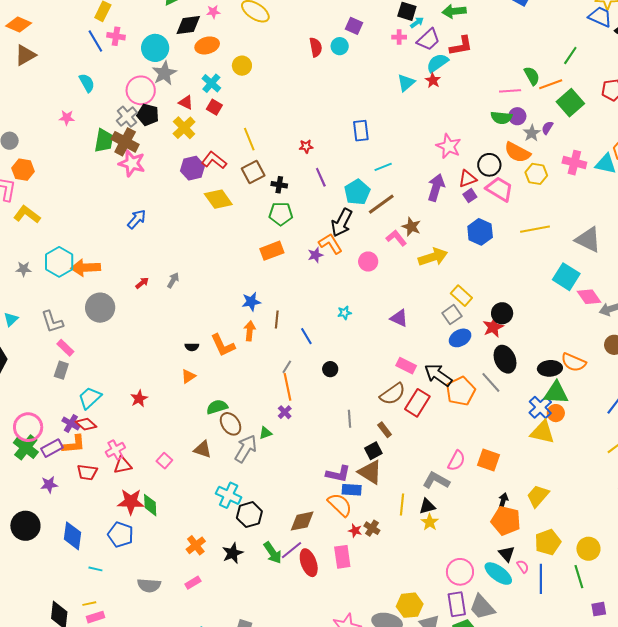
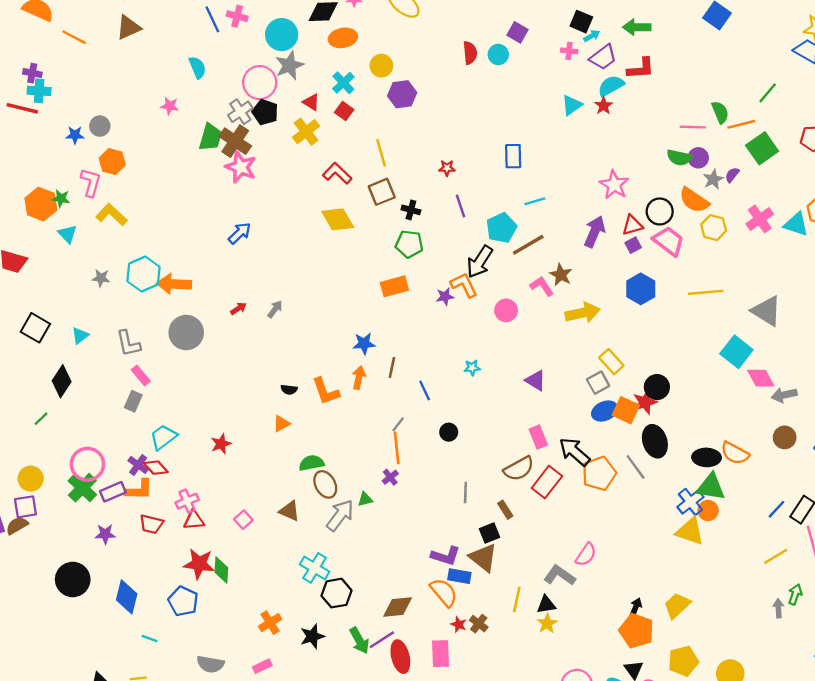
pink cross: (574, 163) -> (760, 219), turned 35
purple hexagon: (193, 168) -> (402, 94), moved
pink rectangle: (406, 366) -> (538, 437), turned 36
orange square: (489, 460) -> (626, 410), moved

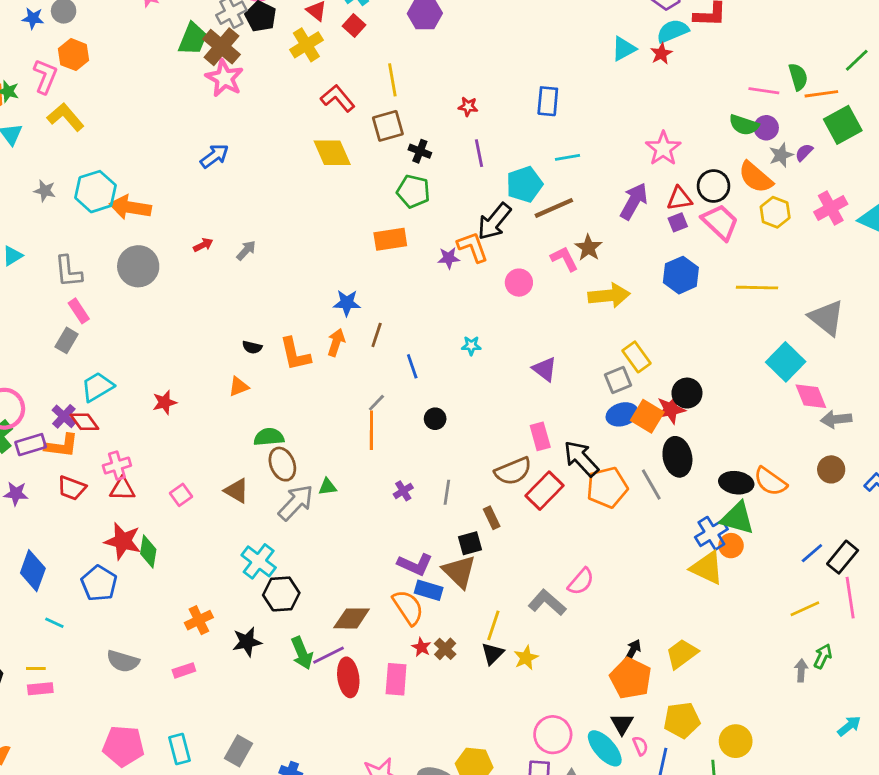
purple cross: (390, 477) -> (403, 491), moved
black triangle: (546, 605) -> (493, 653), moved, turned -42

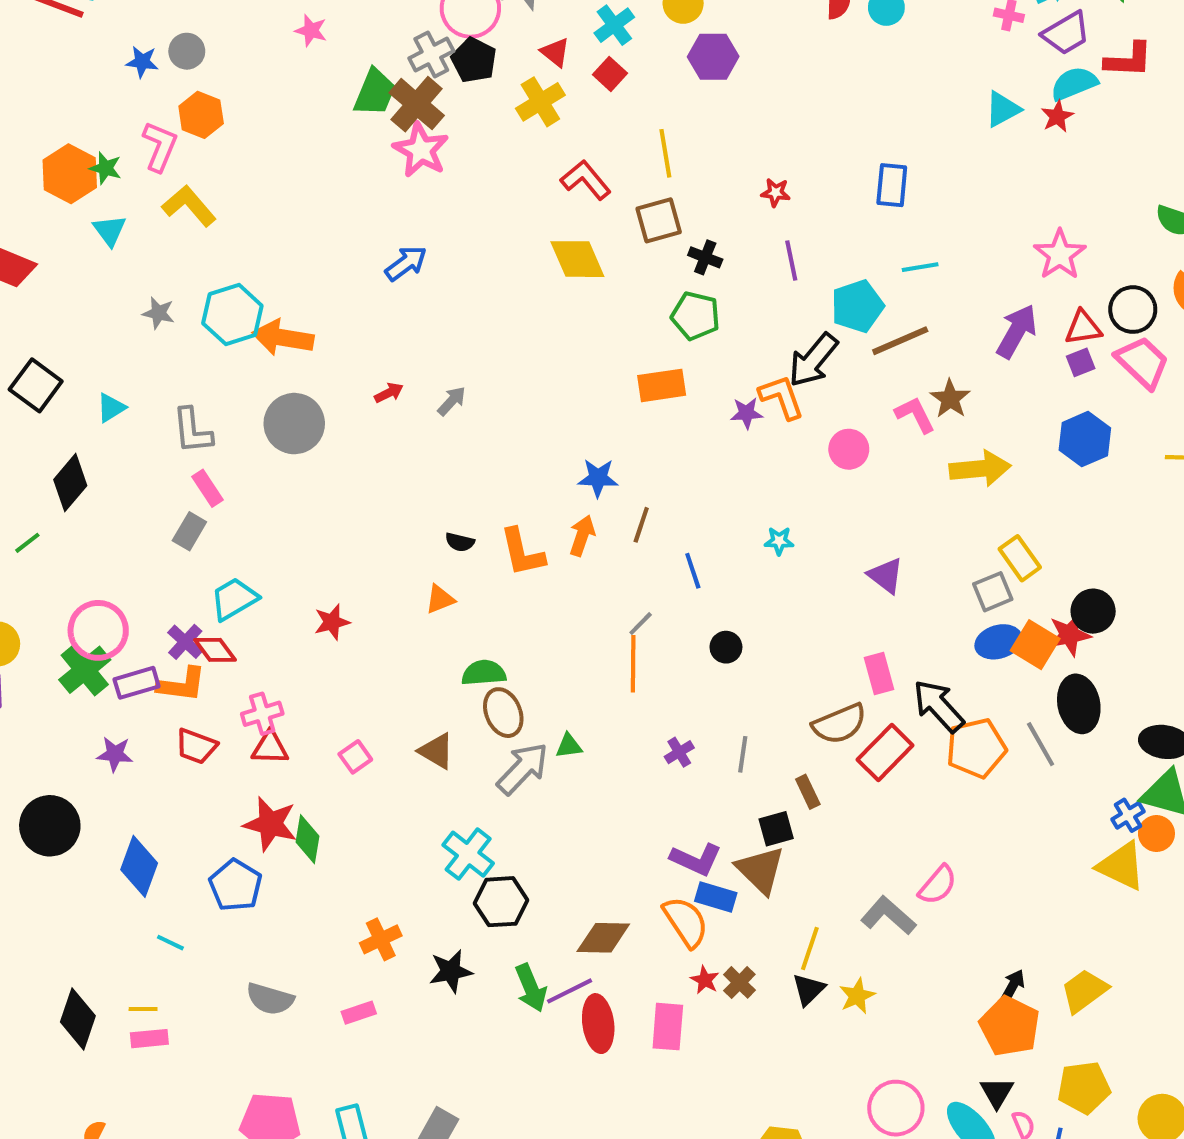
blue cross: (711, 533) -> (1128, 815), size x0.7

